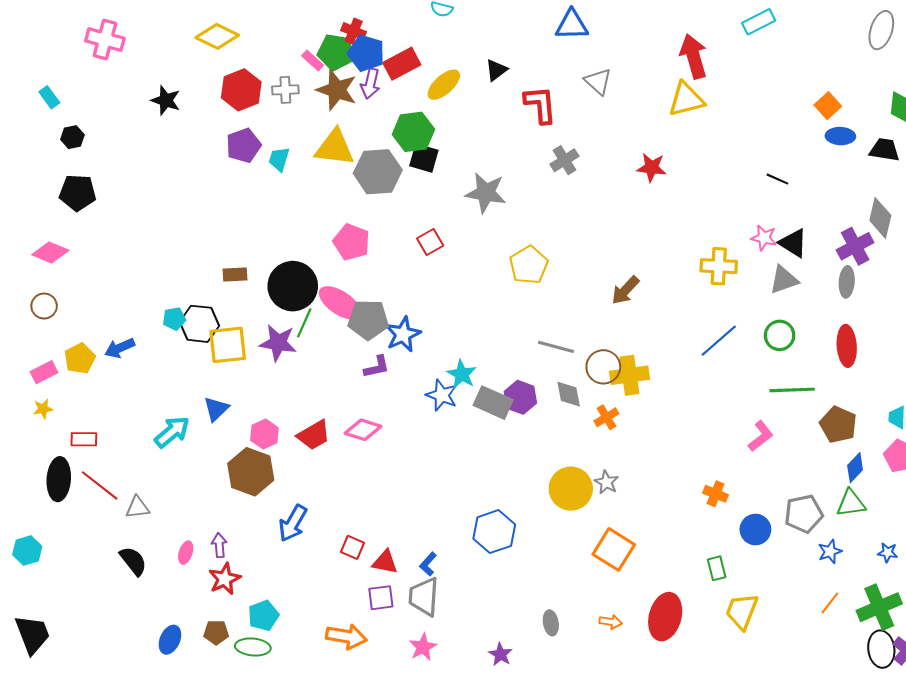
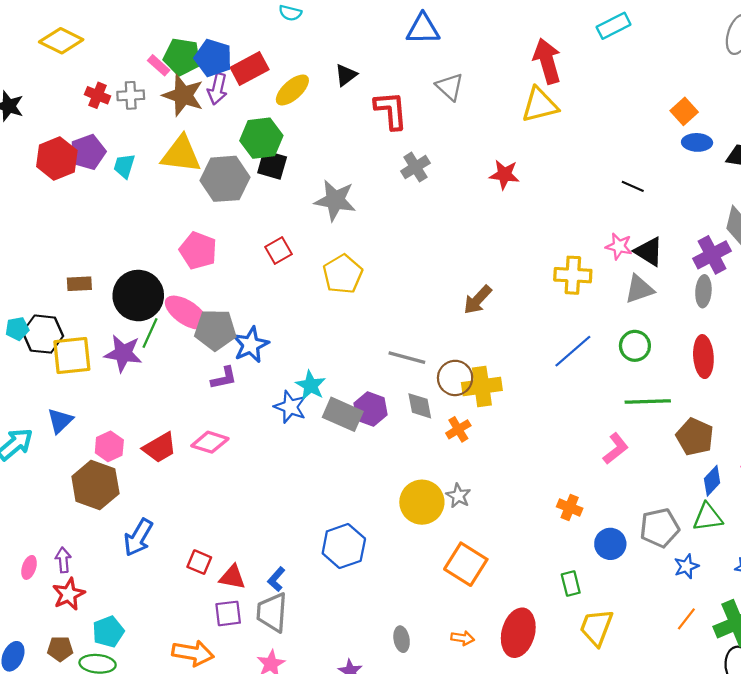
red cross: (354, 31) -> (98, 95), moved
red hexagon: (241, 90) -> (57, 158), moved
yellow pentagon: (529, 265) -> (343, 274), moved

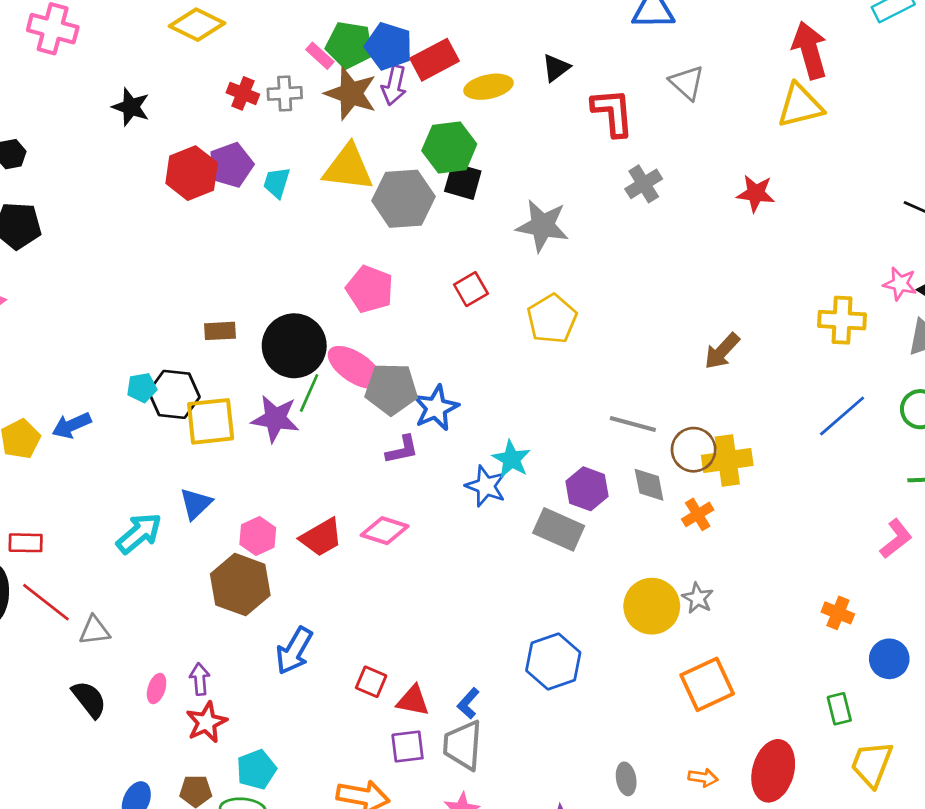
yellow ellipse: (292, 90) -> (488, 87), turned 30
gray rectangle: (343, 414) -> (559, 529), moved
orange square: (466, 564) -> (707, 684), turned 33

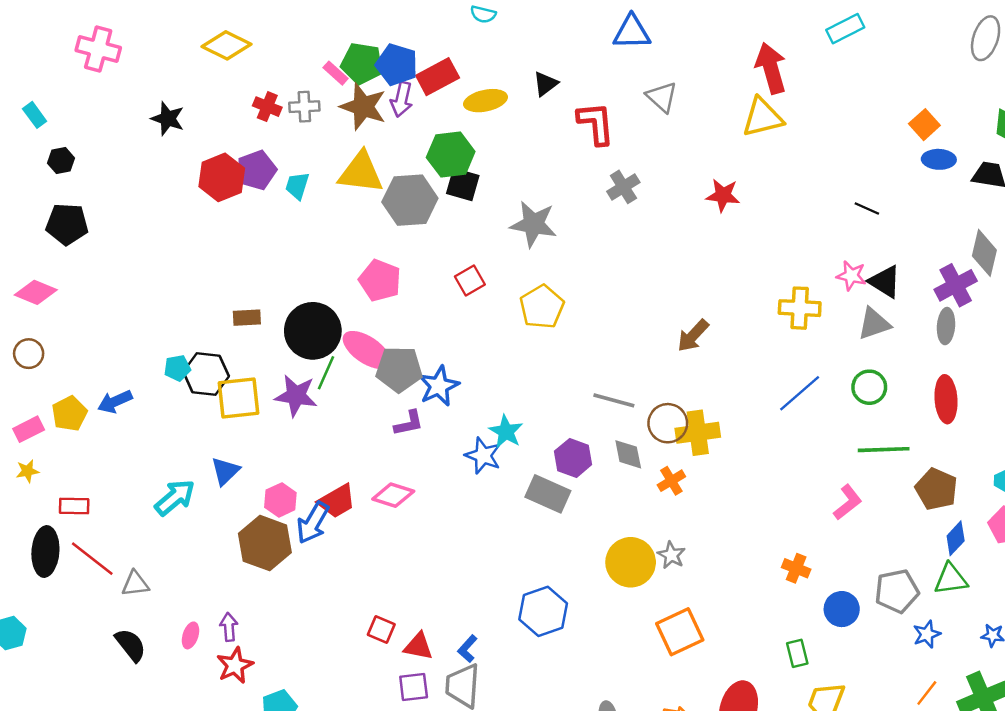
blue arrow: (294, 651) -> (313, 523), moved

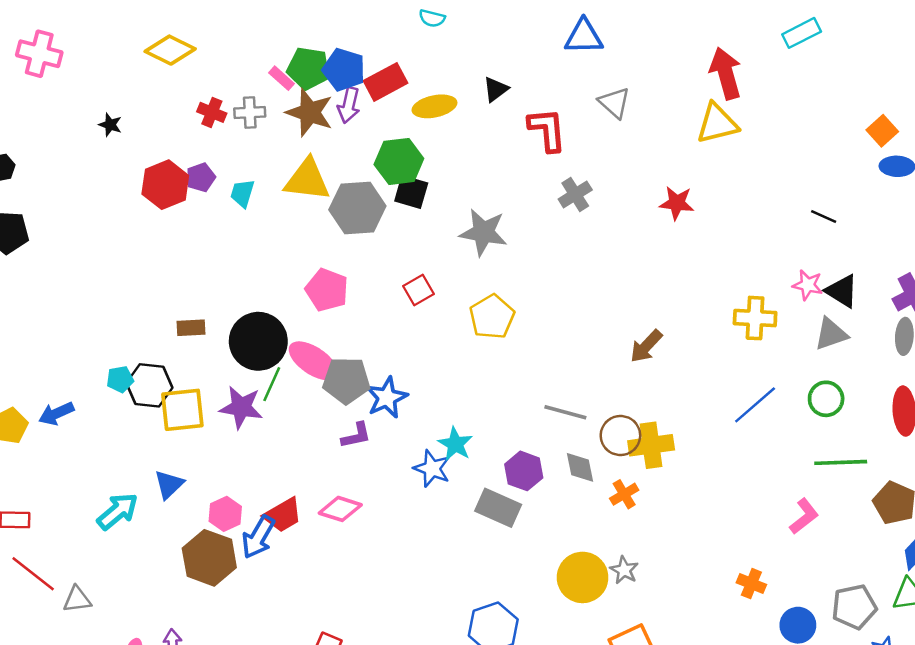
black star: (168, 119) -> (110, 125), size x0.7
purple pentagon: (256, 170) -> (201, 177), size x0.7

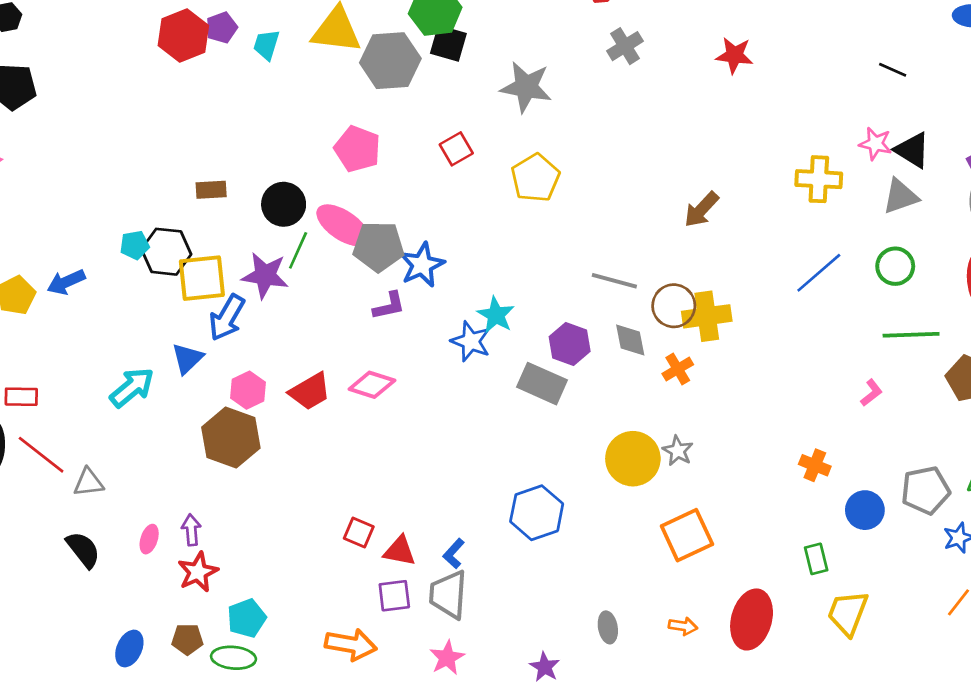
black circle: (258, 341) -> (284, 204), size x0.7
pink L-shape: (804, 516) -> (871, 393), size x0.7
blue arrow: (258, 537) -> (227, 318), moved

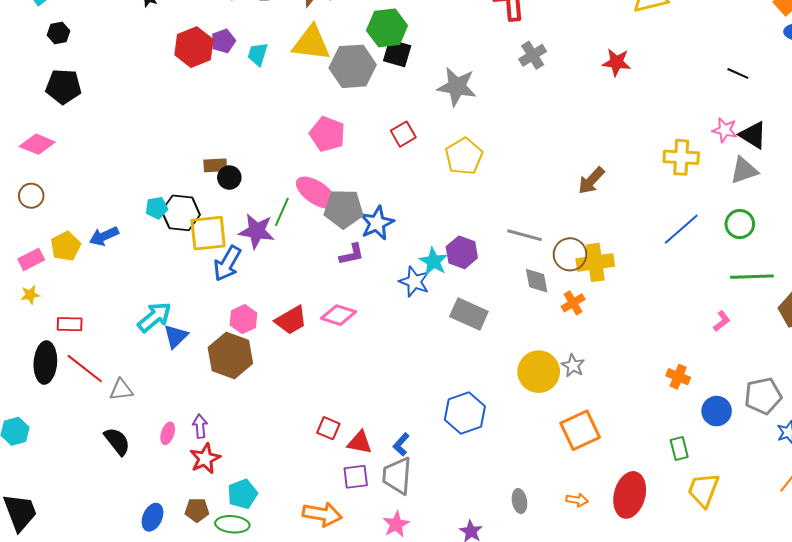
black circle: (284, 204) -> (229, 178), moved, size x0.7
purple hexagon: (570, 344) -> (462, 252), moved
blue triangle: (187, 358) -> (176, 336), moved

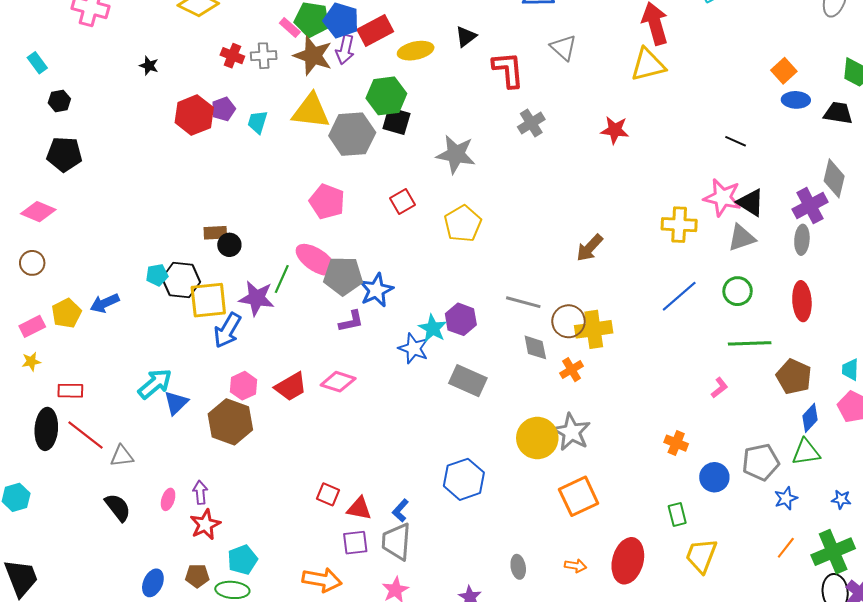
pink star: (725, 130) -> (722, 198), size x1.5
gray star: (573, 366) -> (572, 432), size x1.6

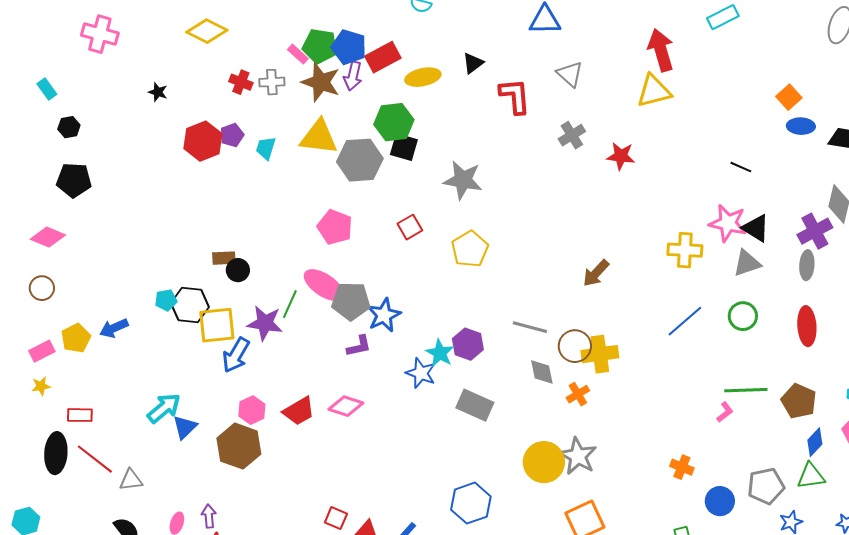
gray cross: (531, 123) -> (572, 135), moved
green line: (750, 343) -> (746, 390), moved

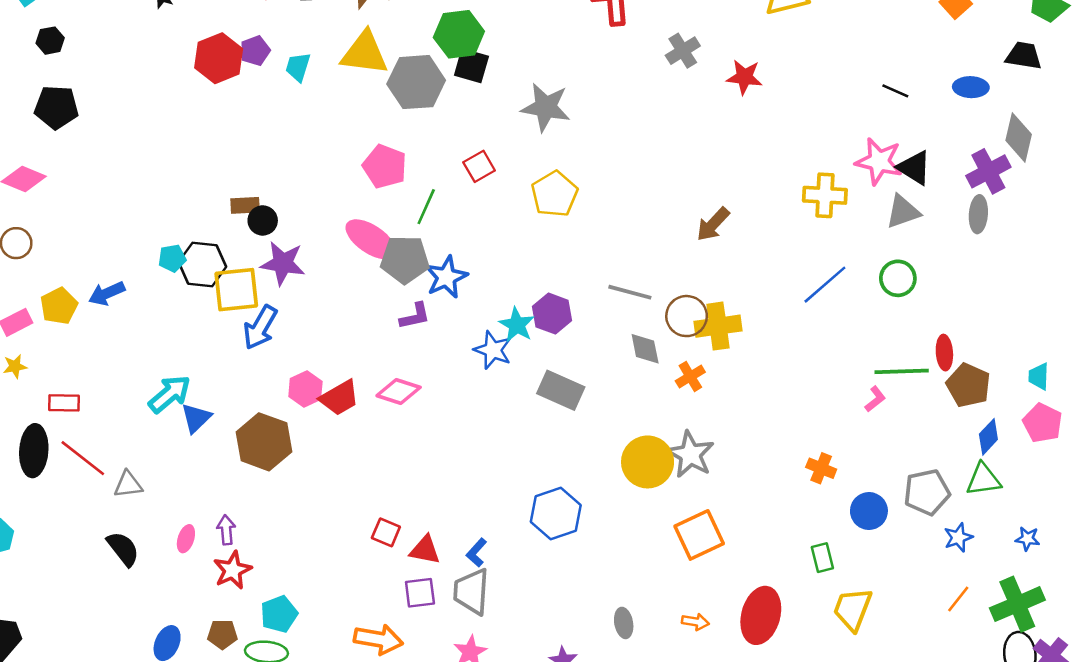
blue ellipse: (801, 126) -> (971, 87), moved
green line: (290, 304) -> (426, 207), moved
purple star: (265, 323) -> (283, 263), moved
red ellipse: (807, 326) -> (944, 353), moved, size x0.7
pink hexagon: (252, 410) -> (305, 389), moved

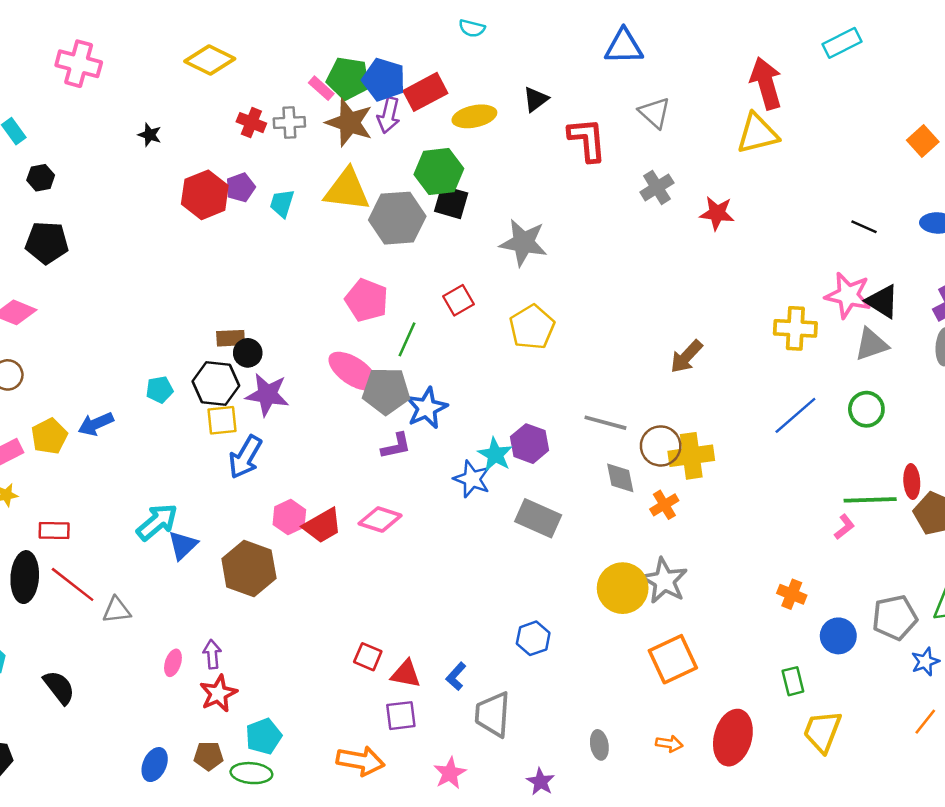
black hexagon: (202, 264) -> (216, 383), moved
yellow square: (236, 290) -> (222, 420), size x0.7
blue hexagon: (556, 514) -> (533, 638), size x0.7
black semicircle: (123, 549) -> (59, 687), moved
gray trapezoid: (471, 592) -> (493, 714), moved

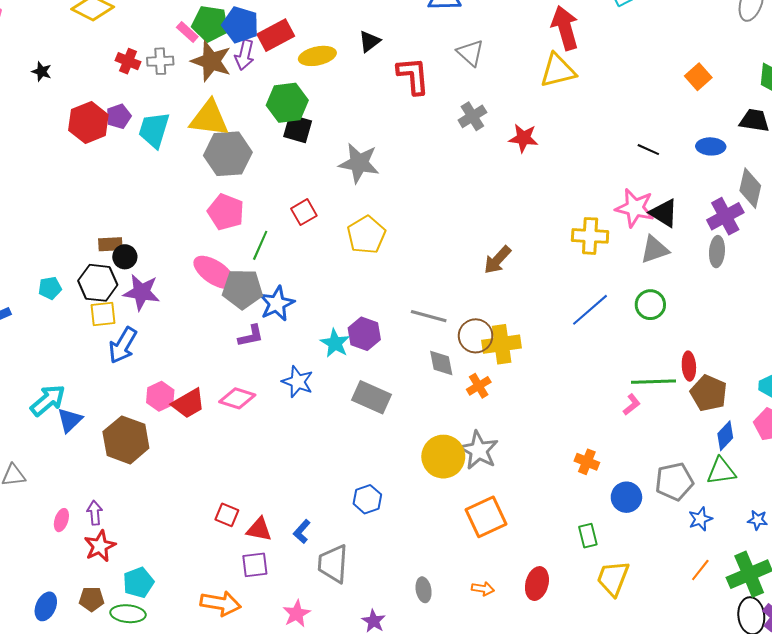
cyan trapezoid: (282, 203) -> (154, 130), size x1.5
gray hexagon: (397, 218) -> (228, 154), moved
blue star: (472, 479) -> (298, 382), moved
red ellipse: (733, 738) -> (537, 584), size x0.7

